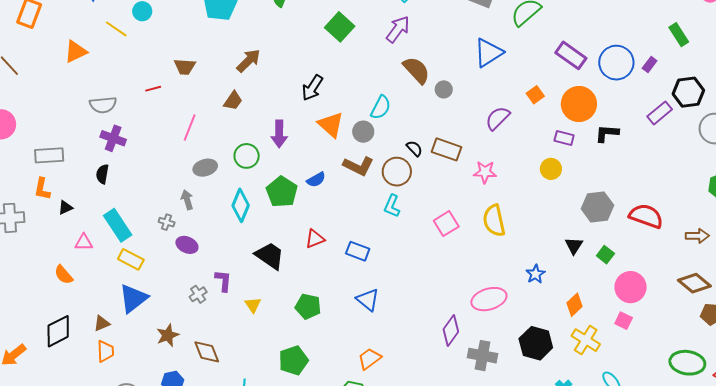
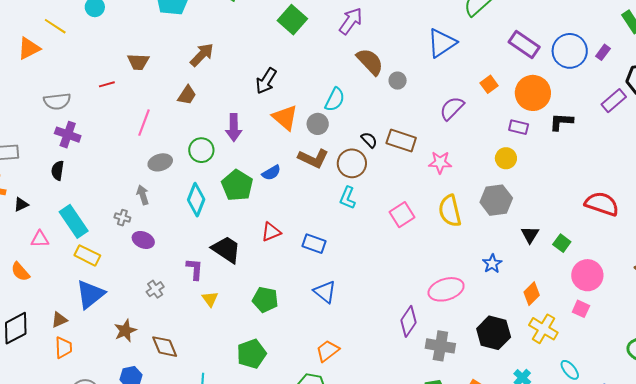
yellow line: (116, 29) -> (55, 26), moved
gray hexagon: (597, 207) -> (496, 200), moved
purple L-shape: (223, 281) -> (195, 269), moved

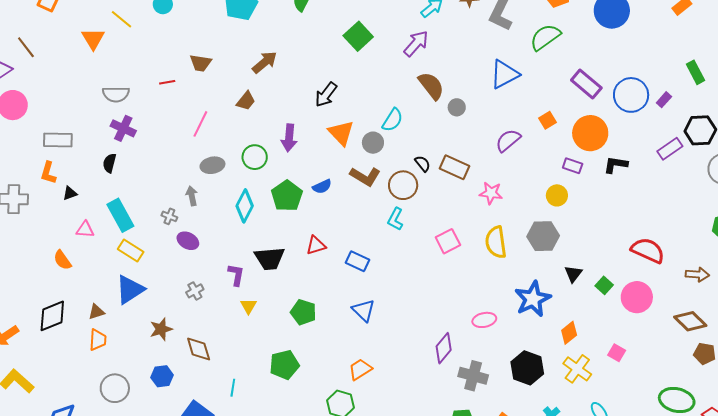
orange triangle: (29, 48) -> (93, 39), turned -40
black trapezoid: (226, 249) -> (270, 258), turned 136
blue star: (492, 264) -> (533, 299), size x1.8
pink circle: (587, 275) -> (637, 297), moved
pink ellipse: (446, 289) -> (484, 320), size x0.7

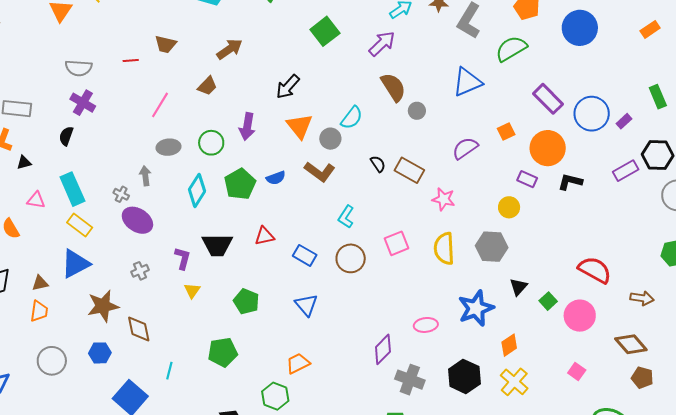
brown circle: (403, 185) -> (351, 258), moved
purple ellipse: (188, 241) -> (137, 220), size x1.4
brown star: (161, 329) -> (103, 306), size x1.4
pink square: (617, 353) -> (577, 372), moved

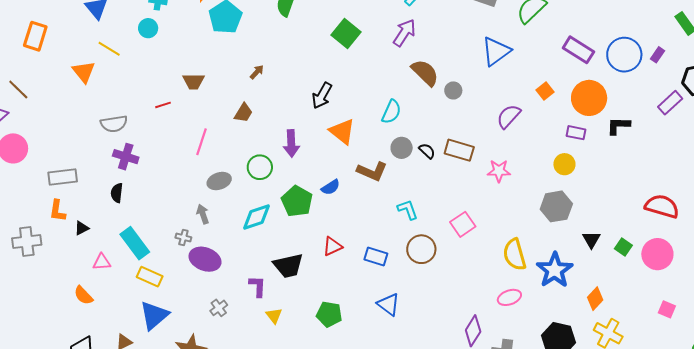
brown arrow: (229, 49) -> (257, 72), size x0.6
gray circle: (330, 139) -> (402, 148), moved
cyan diamond: (197, 190) -> (257, 217), turned 52
cyan L-shape: (346, 217) -> (408, 210), turned 140
yellow semicircle: (444, 249) -> (515, 255), moved

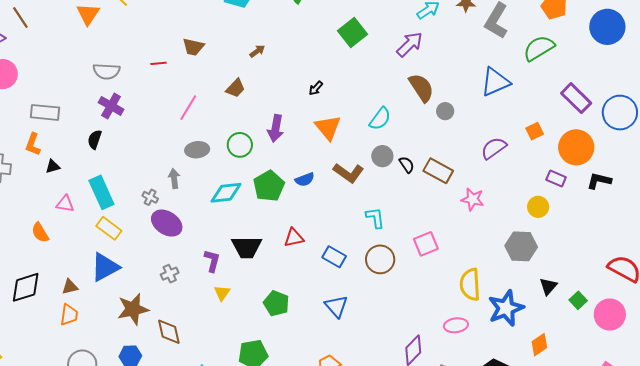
black arrow: (322, 96) -> (316, 88), size x0.6

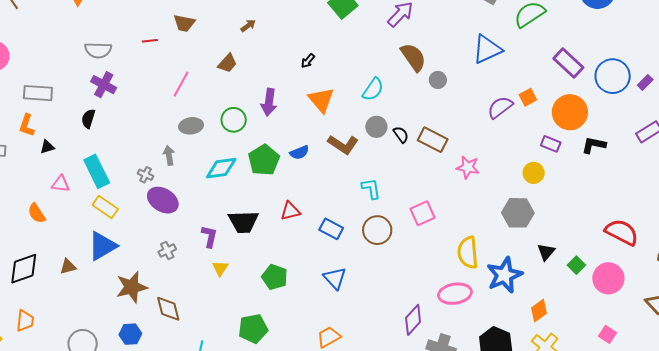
purple semicircle: (494, 148) -> (500, 107), moved
orange trapezoid: (69, 315) -> (25, 321), moved
pink ellipse: (456, 325) -> (455, 294), size x1.4

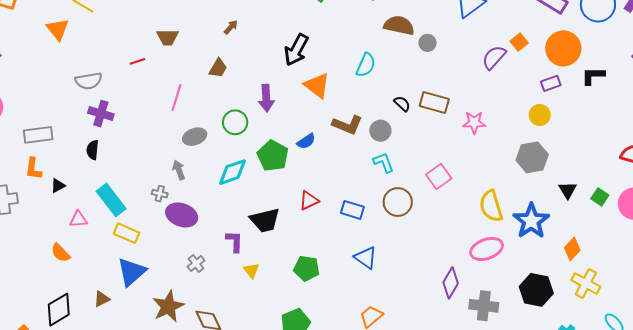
brown semicircle: (413, 57) -> (399, 25), turned -32
black arrow: (308, 61) -> (296, 50), size x2.0
gray circle: (376, 127) -> (380, 131), moved
purple rectangle: (551, 144) -> (551, 83), turned -30

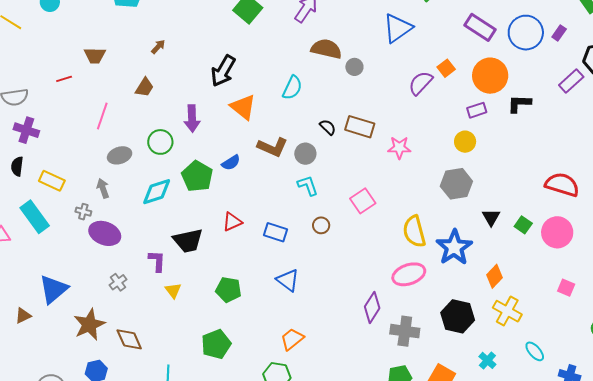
brown circle: (398, 202) -> (321, 225), size x0.6
yellow rectangle: (127, 233) -> (52, 181), moved

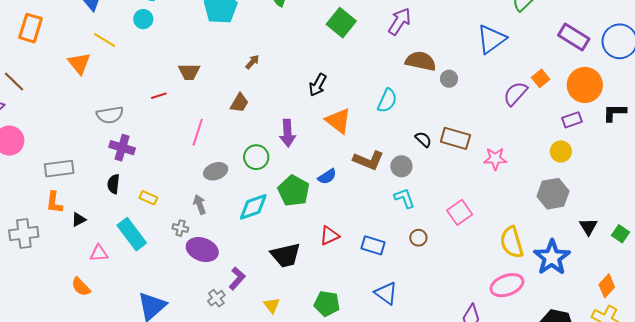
black arrow: (223, 71) -> (318, 85), size x0.7
yellow rectangle: (52, 181) -> (148, 198), size x0.7
purple L-shape: (157, 261) -> (237, 278), moved, turned 40
orange diamond: (495, 276) -> (607, 286), moved

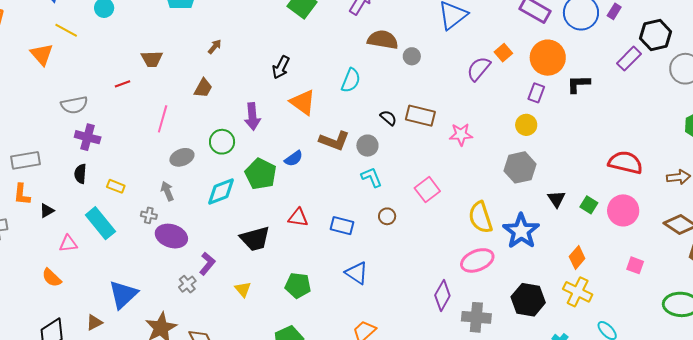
purple rectangle: (572, 120) -> (536, 93), turned -48
red triangle: (329, 236) -> (298, 218), turned 35

